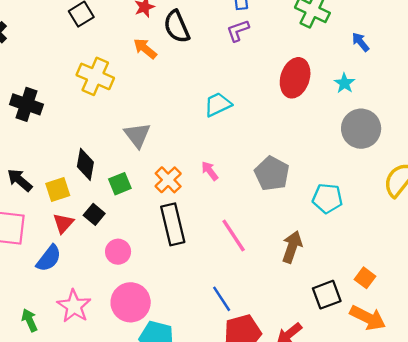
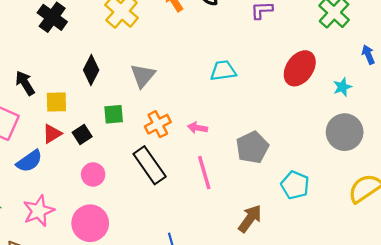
black diamond: (85, 164) -> (91, 70), moved
pink arrow: (210, 171) -> (198, 128), turned -60
black rectangle: (173, 224) -> (150, 165), turned -39
pink line: (234, 235) -> (204, 173), moved

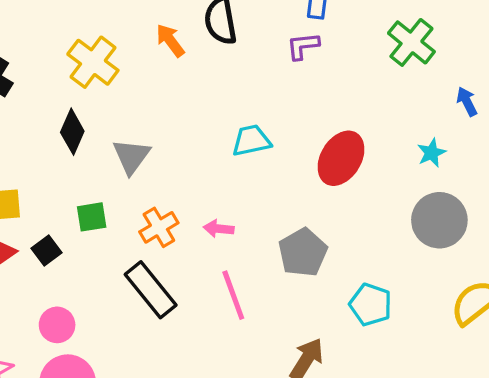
red ellipse: (300, 68) -> (341, 158), moved
black diamond: (91, 70) -> (72, 132), moved
pink circle: (93, 174) -> (57, 325), moved

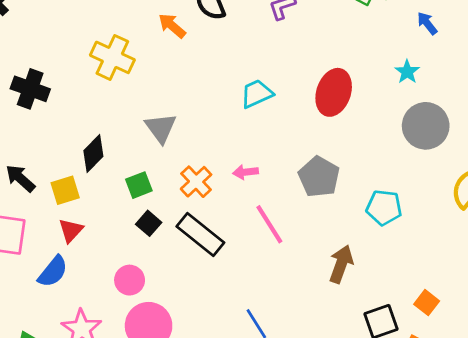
black diamond: (72, 132) -> (93, 154), moved, turned 33
black square: (47, 251) -> (149, 223), moved

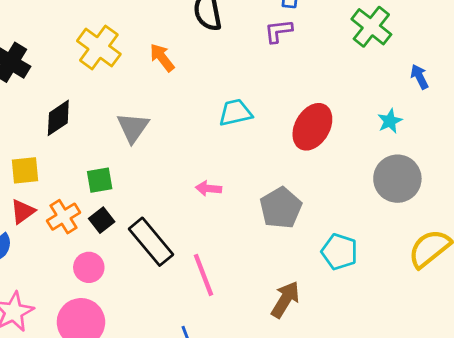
orange arrow: (172, 26) -> (162, 58), moved
black diamond: (93, 154) -> (58, 118), moved
orange cross: (196, 182) -> (64, 217), moved
pink line: (269, 224) -> (203, 275), moved
pink circle: (130, 280) -> (89, 267), moved

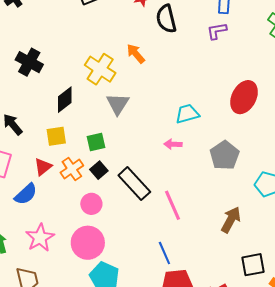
yellow cross: (99, 48) -> (100, 69), moved
cyan trapezoid: (235, 113) -> (187, 114), moved
yellow square: (25, 170) -> (56, 136), moved

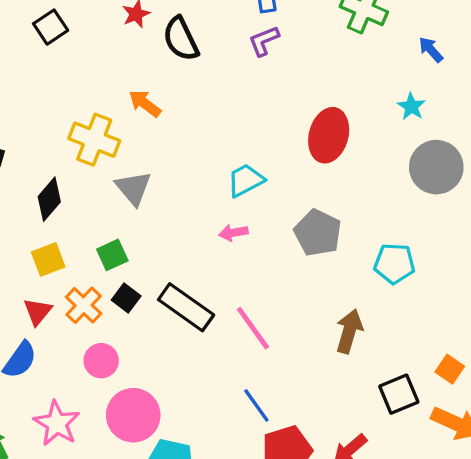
pink circle: (91, 204) -> (101, 361), moved

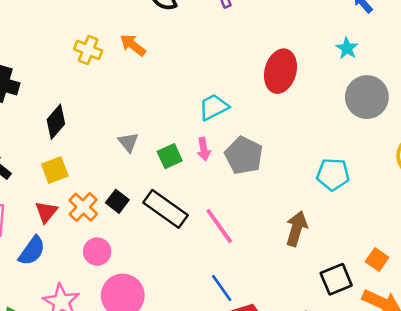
yellow cross: (94, 140) -> (88, 50), moved, size x0.7
gray triangle: (133, 188) -> (128, 142), moved, size x0.7
pink arrow: (233, 233) -> (204, 149), turned -90
gray pentagon: (318, 233) -> (244, 155), moved
green square: (112, 255) -> (170, 156), moved

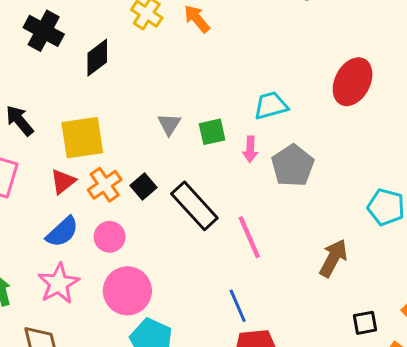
black diamond: (56, 122) -> (97, 58), moved
green square: (170, 156) -> (212, 132), moved
yellow square: (55, 170) -> (82, 138), size x1.5
blue semicircle: (32, 251) -> (62, 232), moved
black square: (336, 279) -> (365, 323), size x0.7

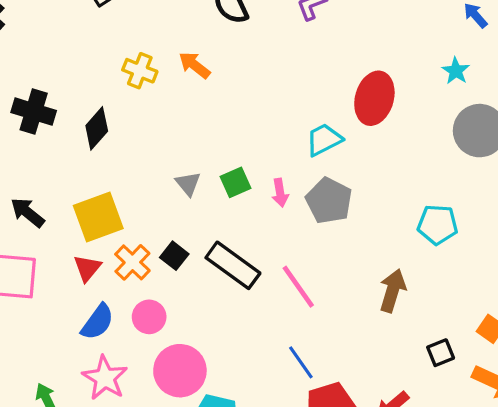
cyan trapezoid: (271, 106) -> (324, 140), moved

